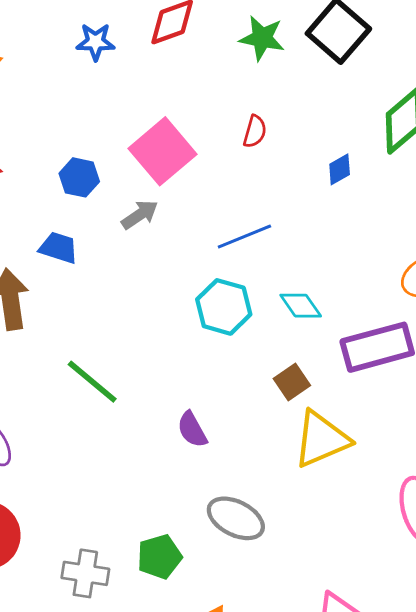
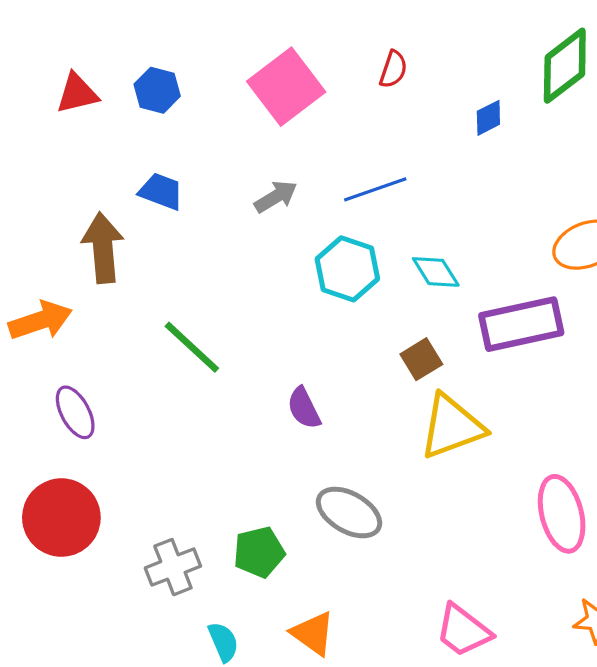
blue hexagon: (79, 177) -> (157, 90), moved
gray arrow: (140, 215) -> (276, 197), moved
gray cross: (85, 573) -> (173, 567), turned -33

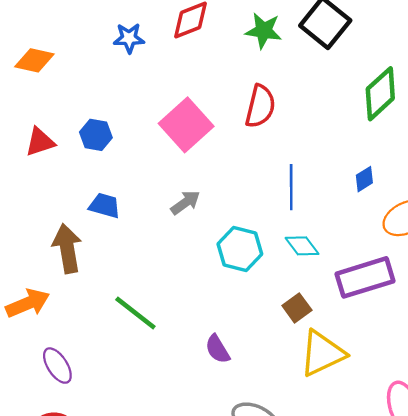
red semicircle: (393, 69) -> (260, 106), size x1.6
blue diamond: (488, 118) -> (364, 179), moved
blue line: (375, 189) -> (291, 187), moved, turned -66

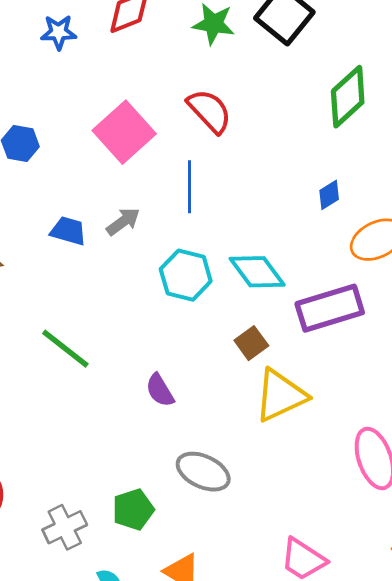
red semicircle: (260, 106) -> (210, 111), turned -57
blue line: (291, 187) -> (189, 187), moved
blue trapezoid: (105, 206) -> (68, 231), moved
cyan diamond: (302, 246) -> (257, 272), size x1.4

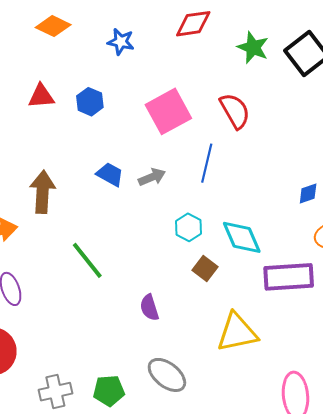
blue star: (59, 32) -> (121, 42), moved
cyan hexagon: (186, 275) -> (189, 227), size x0.7
brown square: (251, 343) -> (205, 269), moved, turned -30

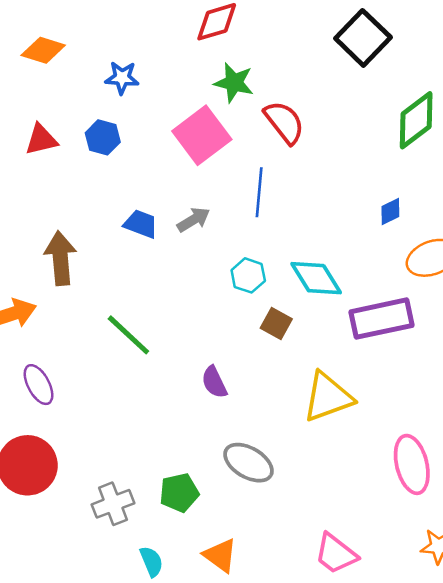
blue star: (121, 42) -> (122, 78), moved
green star: (253, 47) -> (234, 83), moved

